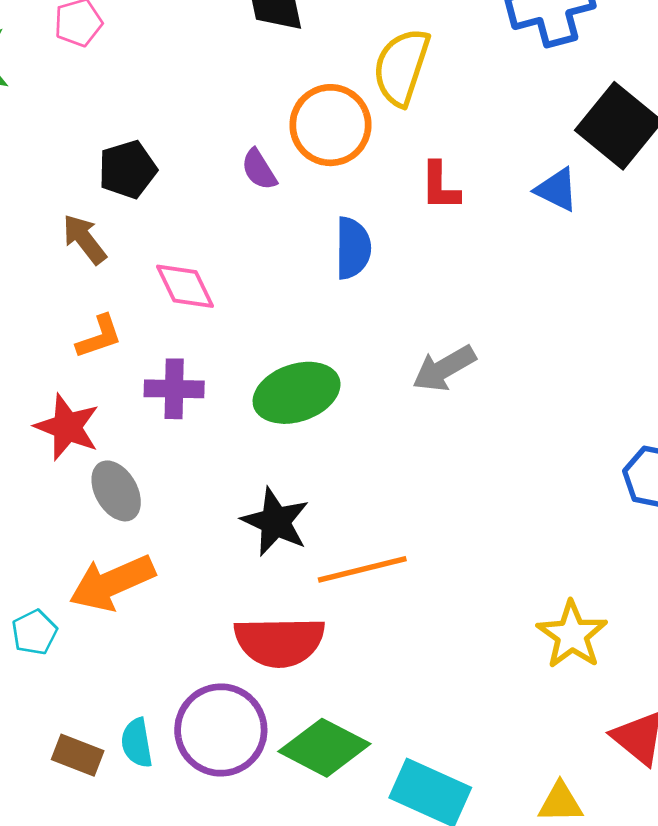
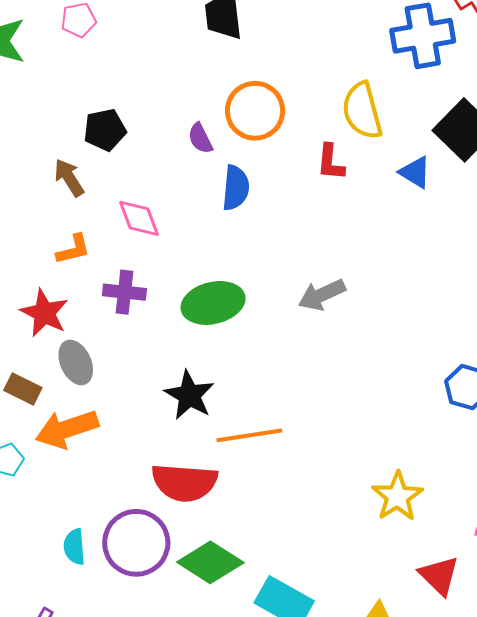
yellow semicircle: (401, 67) -> (362, 111), moved, turned -38
blue semicircle: (353, 248) -> (236, 188), moved
brown rectangle: (78, 755) -> (23, 389), moved

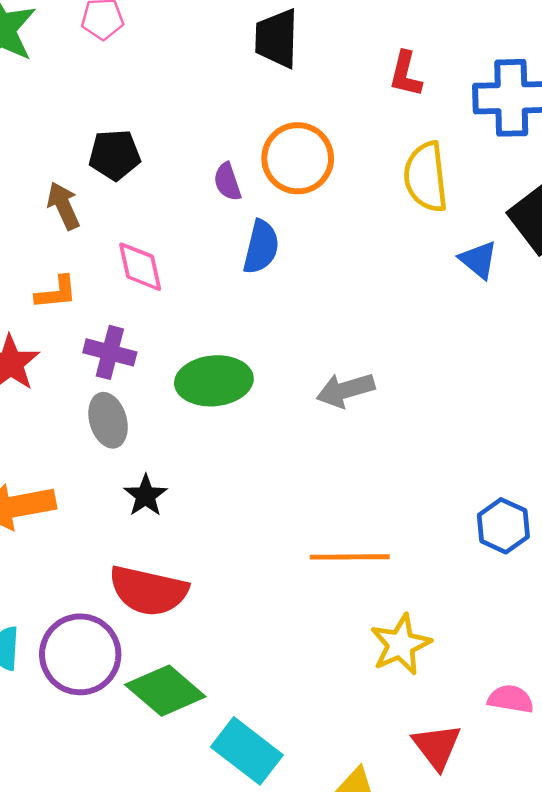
red L-shape: (331, 162) -> (406, 74), moved
gray ellipse: (76, 362) -> (108, 420), moved
black star: (189, 395) -> (146, 496), moved, size x0.7
orange line: (249, 435) -> (350, 557), moved

